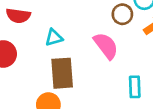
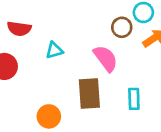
brown rectangle: (62, 73) -> (89, 93), moved

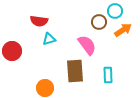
red semicircle: (19, 29) -> (39, 21), moved

